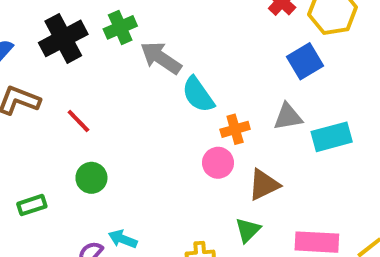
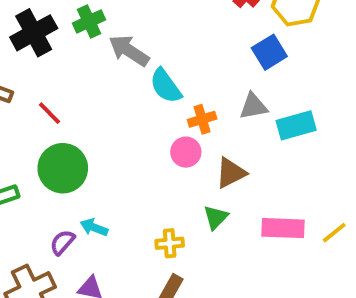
green circle: (91, 178) -> (63, 168), size x1.6

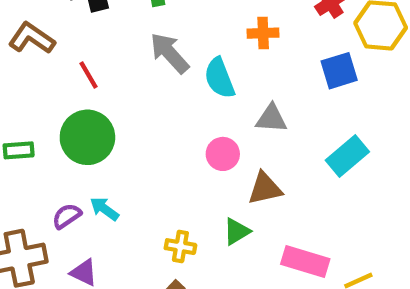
gray arrow: (129, 51) -> (169, 53), moved
gray triangle: (253, 106) -> (271, 118), moved
orange cross: (202, 119) -> (263, 33), moved
cyan rectangle: (296, 125) -> (347, 156), turned -39

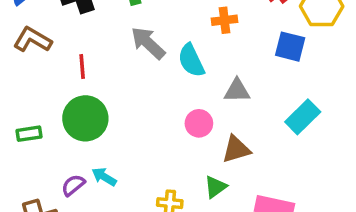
blue square: (339, 71) -> (290, 47), turned 36
red line: (88, 75) -> (82, 67), turned 30

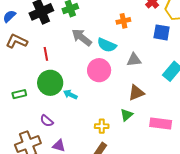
cyan semicircle: (191, 60) -> (107, 45), turned -36
pink circle: (199, 123) -> (99, 70), moved, size x1.5
cyan arrow: (104, 177) -> (70, 95), moved
purple semicircle: (73, 185) -> (47, 121), turned -96

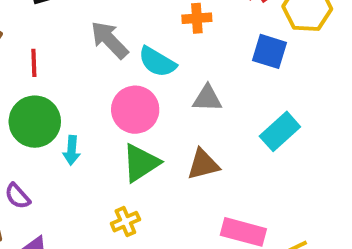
cyan arrow: (70, 95) -> (72, 150), turned -120
green triangle: (127, 115) -> (141, 163), moved, size x1.5
yellow cross: (102, 126) -> (125, 222), turned -32

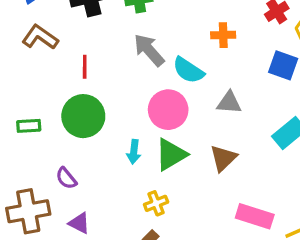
cyan arrow: (72, 150) -> (134, 152), moved
brown triangle: (203, 164) -> (223, 158), turned -32

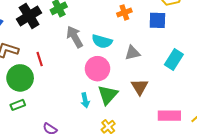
orange cross: (223, 35) -> (124, 12), moved
gray arrow: (149, 50) -> (75, 37), turned 30
green circle: (83, 116) -> (20, 78), moved

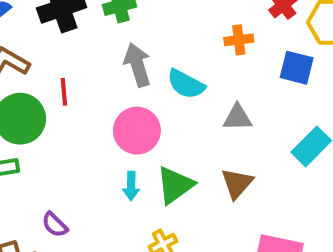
pink circle: (97, 69) -> (137, 131), moved

